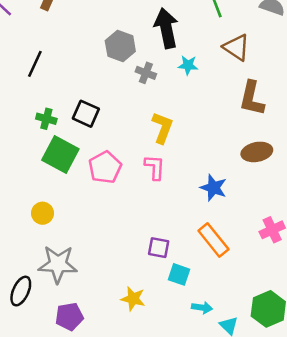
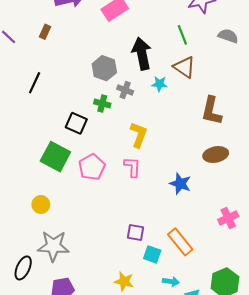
brown triangle: (236, 47) -> (184, 67), moved
green cross: (46, 119) -> (102, 104), moved
orange rectangle: (213, 240) -> (180, 242), moved
yellow star: (133, 299) -> (124, 281), moved

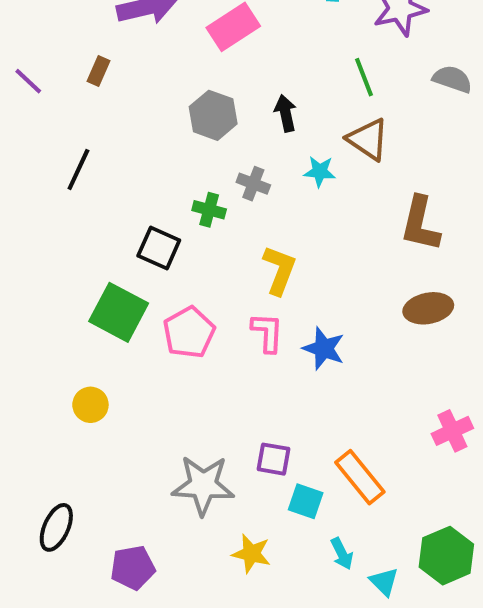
black arrow: (142, 54) -> (286, 113), size x0.6
gray hexagon: (104, 68) -> (213, 115), moved
blue star: (180, 184) -> (324, 348), moved
gray star: (53, 246) -> (203, 485), moved
cyan arrow: (171, 281) -> (342, 554), turned 56

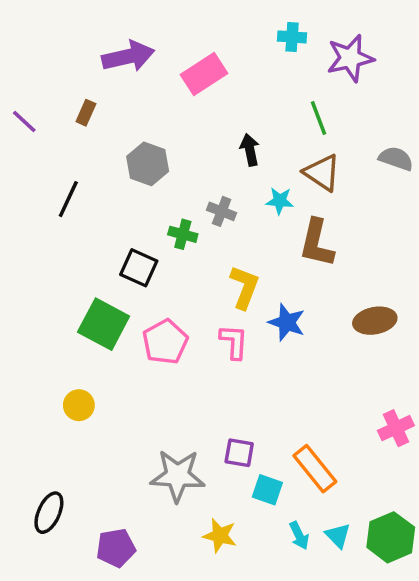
gray semicircle: (452, 79) -> (396, 159), moved
gray hexagon: (213, 115) -> (148, 164), moved
brown L-shape: (420, 224) -> (317, 243), moved
blue star: (324, 348) -> (287, 322), moved
cyan triangle: (384, 582) -> (338, 536), moved

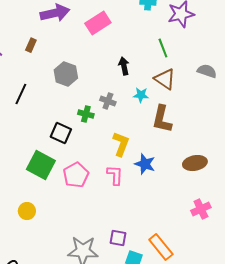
pink cross: (396, 428) -> (201, 209), moved

